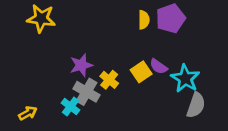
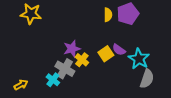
purple star: (81, 65) -> (72, 49), moved

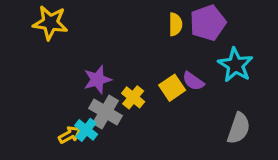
purple star: (72, 49) -> (97, 80), moved
cyan star: (139, 59) -> (235, 65), moved
yellow arrow: (21, 85) -> (70, 135), moved

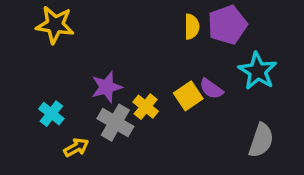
cyan cross: (86, 130) -> (51, 114), moved

